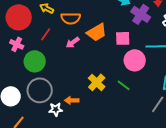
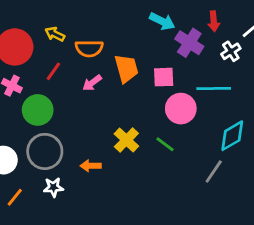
orange trapezoid: (97, 32) -> (126, 68), turned -75
white star: (56, 109) -> (53, 187), moved

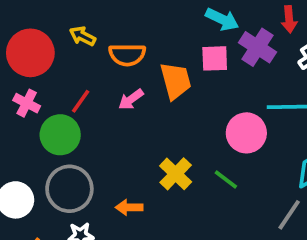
red line: (53, 71) -> (81, 101), moved
pink square: (164, 77) -> (215, 58), moved

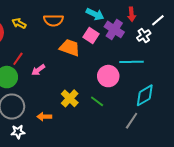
orange semicircle: (127, 55) -> (53, 20), moved
pink square: (215, 58) -> (91, 35), turned 35
orange trapezoid: (176, 81) -> (70, 48), turned -55
pink arrow: (131, 99) -> (38, 70), moved

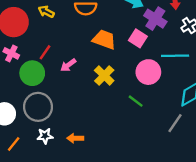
pink square: (91, 35) -> (138, 38), moved
yellow cross: (70, 98) -> (104, 76), moved
orange arrow: (44, 117) -> (75, 138), moved

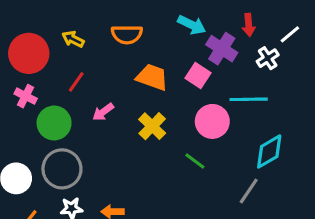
red line: (45, 52) -> (76, 82), moved

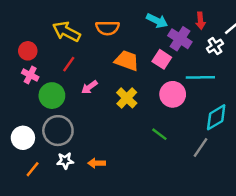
yellow arrow: (73, 39) -> (66, 32), size x1.6
red circle: (29, 53) -> (28, 51), moved, size x0.6
green line: (195, 161) -> (159, 134), moved

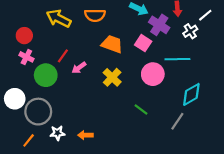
red line: (69, 64) -> (63, 56), moved
gray circle: (58, 131) -> (38, 112), moved
white circle: (23, 138) -> (15, 99), moved

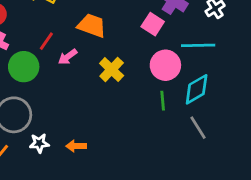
orange trapezoid: (112, 44) -> (92, 26), moved
cyan diamond: (191, 94) -> (197, 89), moved
green line: (141, 109) -> (163, 101), moved, turned 48
gray line: (177, 121) -> (198, 128), turned -66

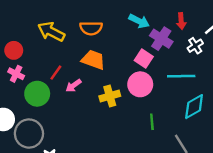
pink circle: (165, 65) -> (140, 84), moved
yellow cross: (112, 69) -> (110, 96), turned 30
cyan diamond: (197, 89) -> (194, 107), moved

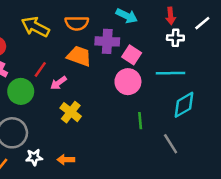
purple cross: (161, 39) -> (107, 41), moved, turned -30
white cross: (195, 46) -> (175, 38), moved, turned 35
yellow cross: (110, 96) -> (71, 112), moved, turned -36

